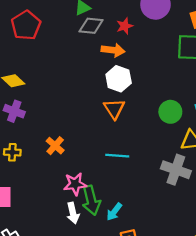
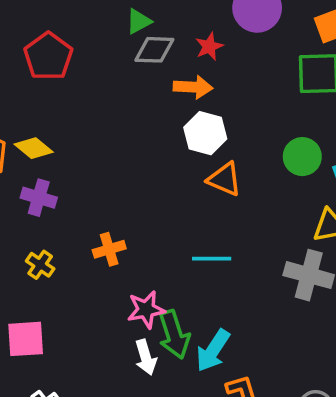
orange triangle: (114, 109) -> (224, 179), moved, turned -30
green circle: (170, 112) -> (302, 157), moved
orange cross: (55, 146) -> (109, 249), turned 36
yellow cross: (12, 152) -> (40, 265), turned 35
cyan arrow: (114, 212) -> (213, 351), size x1.4

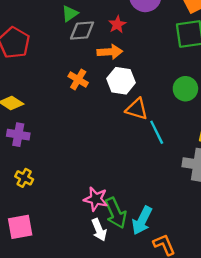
orange cross: (109, 249) -> (78, 80), moved, turned -36
cyan line: (212, 259) -> (157, 132), moved, turned 70
pink star: (146, 310) -> (96, 199), turned 30

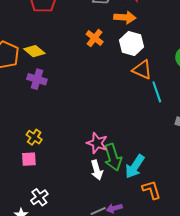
yellow cross: (24, 178) -> (34, 137), moved
pink square: (20, 227) -> (29, 159), size x0.7

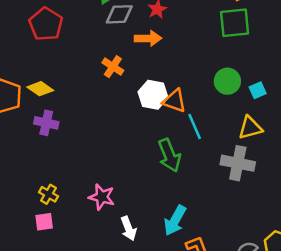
white hexagon: (131, 44) -> (153, 95), moved
pink star: (97, 143) -> (102, 197), moved
green arrow: (113, 157) -> (169, 155), moved

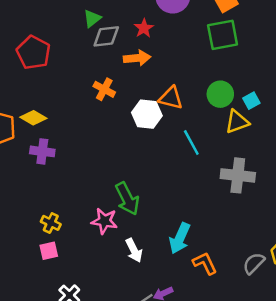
orange triangle: (174, 101) -> (171, 98), moved
yellow triangle: (250, 128) -> (237, 122), moved
green arrow: (169, 155) -> (127, 199), moved

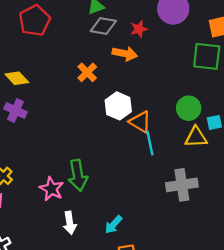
orange triangle: (171, 98) -> (140, 122), moved
gray cross: (238, 175) -> (182, 185), turned -32
cyan arrow: (180, 238) -> (113, 225), size x0.7

